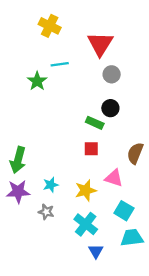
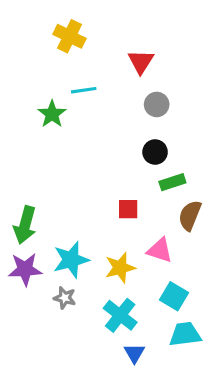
red triangle: (100, 44) -> (141, 62), size x0.7
green rectangle: (95, 123) -> (172, 182), moved, turned -42
cyan star: (51, 185) -> (71, 260), size x1.6

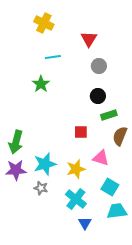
green star: (52, 114) -> (41, 84), moved

